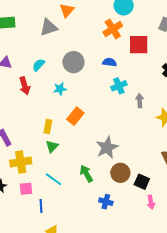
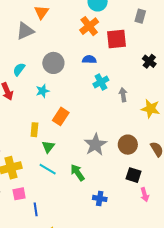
green triangle: (52, 146) -> (48, 147), moved
brown circle: (120, 173) -> (128, 145), moved
cyan line: (54, 179) -> (48, 169), moved

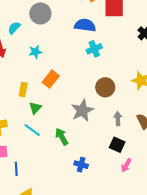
blue semicircle: (89, 59) -> (85, 25), size x1.5
gray circle: (53, 63) -> (40, 13), moved
gray arrow: (123, 95) -> (118, 119), moved
brown circle: (128, 145) -> (105, 87), moved
pink arrow: (145, 195) -> (126, 165), turned 40

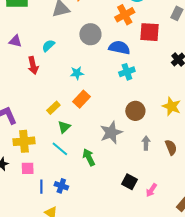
gray circle: (40, 13) -> (90, 34), moved
cyan star: (35, 52) -> (77, 73), moved
yellow rectangle: (23, 89) -> (53, 108), turned 32
black square: (117, 145) -> (129, 182), moved
blue cross: (81, 165) -> (61, 186), moved

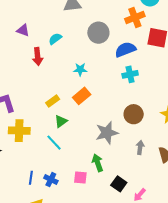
blue semicircle: (119, 48) -> (125, 49), turned -40
green arrow: (89, 157) -> (98, 163), moved
pink square: (28, 168) -> (80, 178), moved

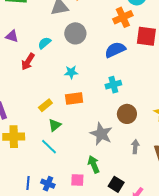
gray circle: (98, 33) -> (75, 33), moved
red arrow: (38, 56) -> (28, 62), turned 42
cyan cross: (130, 74) -> (113, 85), moved
orange rectangle: (82, 96) -> (74, 99), turned 36
gray star: (107, 133) -> (101, 134), turned -30

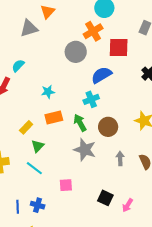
gray circle: (75, 33) -> (76, 52), moved
blue semicircle: (115, 50) -> (101, 75), moved
green arrow: (94, 164) -> (80, 123), moved
pink square: (77, 180) -> (66, 185), moved

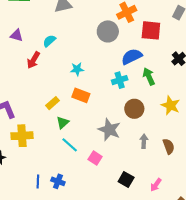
orange rectangle: (54, 118) -> (81, 95), turned 30
green arrow: (80, 123) -> (149, 76), moved
cyan line: (34, 168) -> (70, 145), moved
pink square: (66, 185) -> (95, 158), moved, turned 32
pink arrow: (128, 205) -> (156, 185), moved

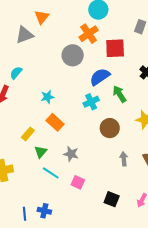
orange rectangle: (81, 95) -> (55, 122), turned 30
gray star: (109, 130) -> (71, 154), moved, size x0.7

